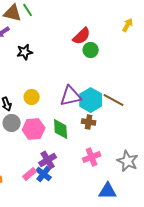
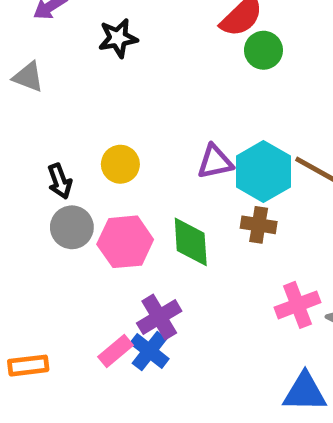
black star: (25, 52) -> (118, 38), moved
purple triangle: (71, 96) -> (215, 162), size x0.7
pink cross: (92, 157) -> (297, 305), moved

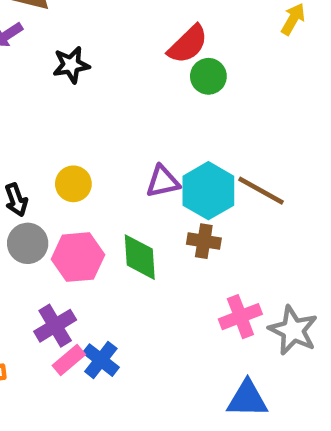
purple cross: (159, 317) -> (55, 326), moved

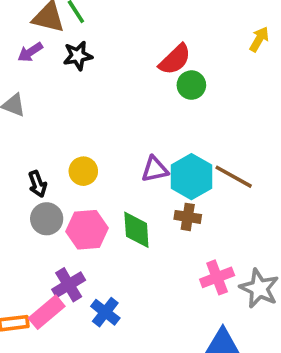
black star: (71, 65) -> (78, 56), moved
pink rectangle: (69, 360) -> (47, 312), moved, size x1.4

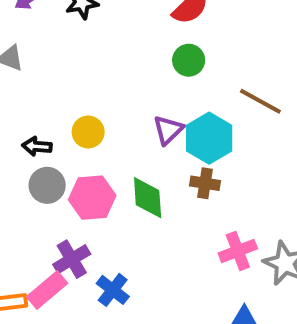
green circle: (191, 85) -> (189, 60), moved
purple triangle: (155, 169) -> (168, 130), turned -32
brown line: (234, 177) -> (260, 101), moved
black arrow: (37, 184) -> (37, 146), turned 115

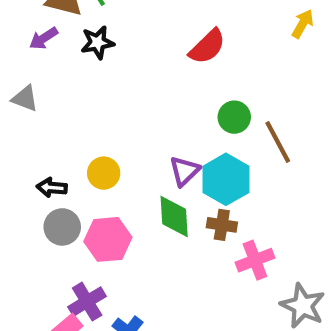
green circle: (189, 60) -> (234, 117), moved
brown line: (260, 101) -> (278, 142), turned 33
green diamond: (148, 198) -> (174, 217), moved
pink cross: (238, 251) -> (255, 260), moved

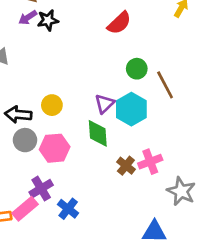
purple arrow: (44, 38) -> (28, 18), moved
black arrow: (52, 188) -> (18, 114), size x1.4
brown cross: (222, 225) -> (126, 166), moved, turned 30

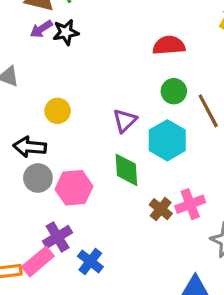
red semicircle: (119, 23) -> (169, 45), moved, turned -140
purple triangle: (104, 104) -> (125, 121), moved
yellow circle: (52, 105) -> (58, 111), moved

